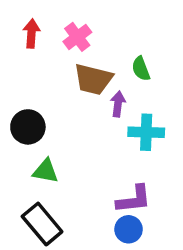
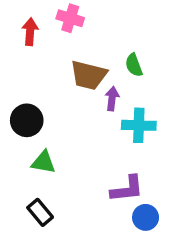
pink cross: (77, 37) -> (70, 18), moved, turned -36
black rectangle: (42, 224) -> (40, 212), size x0.7
blue circle: (129, 229) -> (146, 217), moved

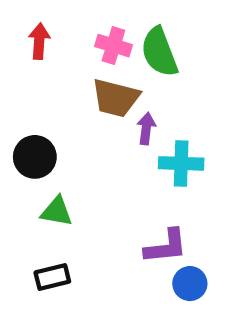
pink cross: (70, 18) -> (113, 46), moved
green semicircle: (134, 65) -> (159, 52), moved, size x1.6
black rectangle: (40, 212) -> (52, 277), turned -64

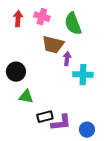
pink cross: (113, 46) -> (42, 17), moved
purple L-shape: (166, 246) -> (61, 123), moved
black rectangle: (52, 277) -> (45, 117), moved

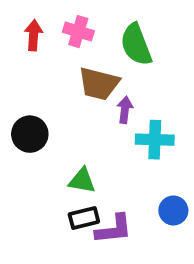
green triangle: (26, 97) -> (82, 181), moved
blue circle: (87, 130) -> (173, 210), moved

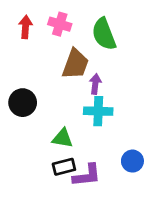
brown trapezoid: (99, 84) -> (75, 64), turned -84
cyan cross: (155, 140) -> (98, 111), moved

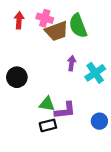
brown trapezoid: (75, 64) -> (57, 31), moved, turned 50
cyan cross: (98, 111) -> (95, 73), moved, turned -36
purple L-shape: (87, 175) -> (65, 110), moved

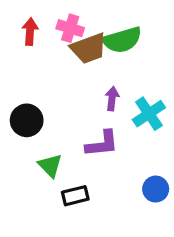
green semicircle: (78, 26) -> (122, 40), turned -85
green triangle: (47, 104) -> (50, 166), moved, turned 35
purple L-shape: (65, 110) -> (102, 144), moved

